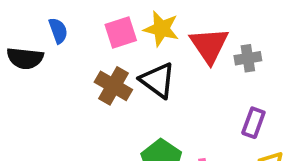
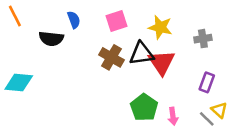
yellow star: (161, 29) -> (160, 27), moved
red triangle: (209, 45) -> (162, 62), moved
black triangle: (158, 80) -> (142, 54), turned -44

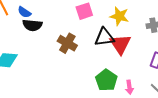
blue semicircle: (74, 20) -> (24, 12), moved, turned 144
brown cross: (111, 57) -> (67, 43), moved

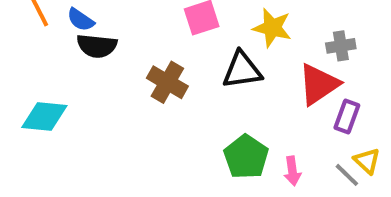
red triangle: (120, 44) -> (319, 84), moved, turned 30

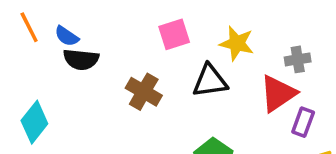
cyan diamond: (44, 117) -> (34, 122), turned -57

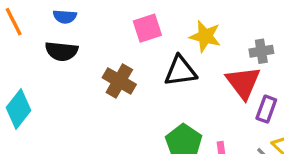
blue semicircle: (67, 36) -> (65, 17), moved, turned -30
red triangle: (278, 93) -> (243, 83), turned -33

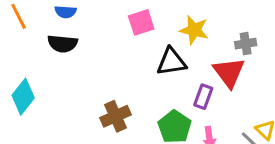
brown cross: (119, 81) -> (115, 116), moved, turned 36
purple rectangle: (266, 109) -> (203, 97), moved

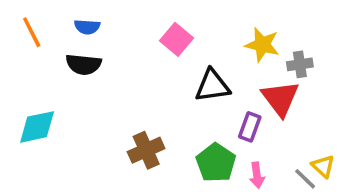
pink square: (141, 22) -> (177, 39), turned -32
yellow star: (194, 30) -> (262, 45), moved
cyan diamond: (23, 97) -> (37, 127), turned 40

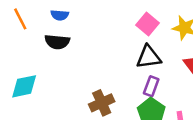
pink square: (177, 39) -> (147, 24), moved
purple rectangle: (250, 127) -> (151, 86), moved

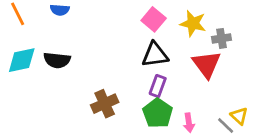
black semicircle: (57, 42) -> (57, 60), moved
cyan diamond: (24, 86) -> (22, 60), moved

